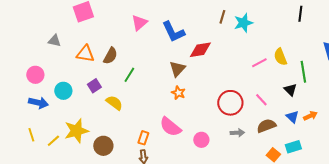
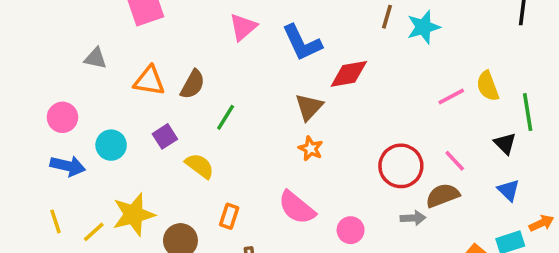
orange arrow: (310, 116) -> (541, 223), moved
brown semicircle: (266, 126) -> (443, 195), moved
orange rectangle: (143, 138) -> (229, 216), moved

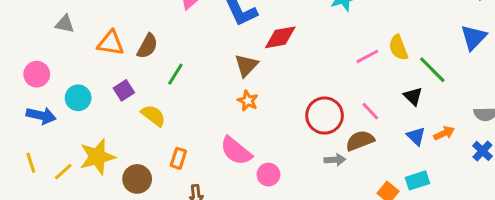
green line: (528, 112) -> (432, 70), turned -36
orange arrow: (541, 223) -> (444, 133), moved
pink circle: (351, 230) -> (268, 175), moved

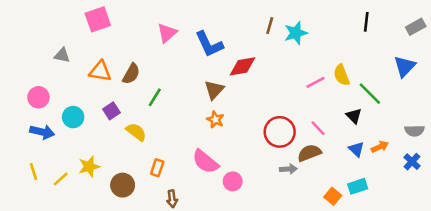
yellow star: (97, 157) -> (89, 167), size x0.7

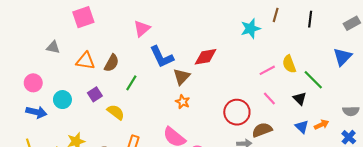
brown line: (270, 26) -> (276, 15), moved
blue L-shape: (209, 44) -> (162, 57), moved
pink line: (318, 128) -> (269, 99), moved

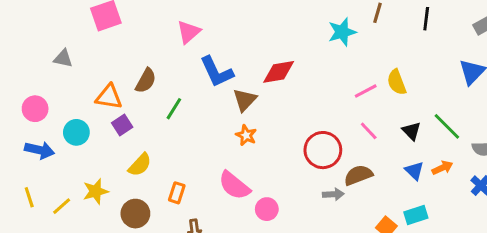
orange triangle: (85, 61) -> (109, 97), moved
green line: (313, 80) -> (447, 126), moved
yellow semicircle: (116, 112) -> (140, 165), moved, turned 96

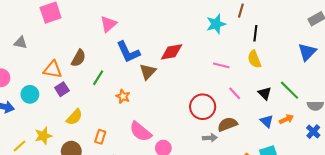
black line: (426, 19) -> (255, 33), moved
pink line: (366, 91) -> (221, 65), moved, turned 42
orange star: (246, 135) -> (123, 96), moved

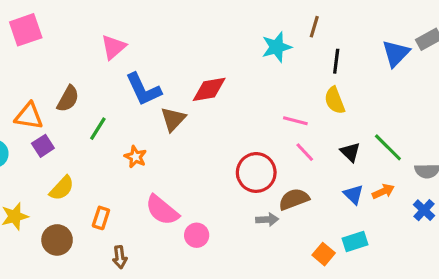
blue triangle: (307, 52) -> (396, 53), moved
pink line: (221, 65) -> (295, 121), moved

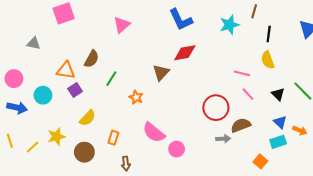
blue L-shape: (143, 89) -> (181, 20), moved
orange arrow: (383, 191) -> (300, 130), moved, turned 48
cyan rectangle: (355, 241) -> (278, 142), moved

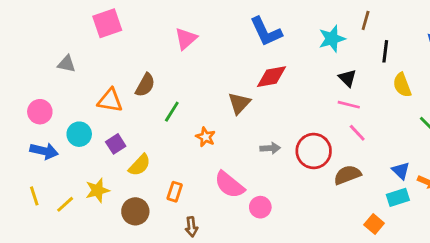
yellow semicircle: (268, 60) -> (402, 85), moved
purple square: (75, 90) -> (116, 144), moved
black triangle: (278, 94) -> (347, 78), moved
gray arrow: (223, 139) -> (270, 148), moved

